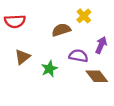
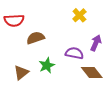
brown semicircle: (61, 30) -> (36, 38), moved
brown triangle: (22, 57) -> (21, 73), moved

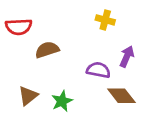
yellow cross: (79, 15) -> (105, 20), turned -32
green star: (47, 65) -> (62, 101), moved

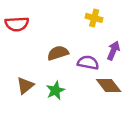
brown semicircle: (47, 50) -> (58, 53), moved

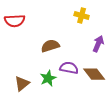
purple semicircle: (88, 63) -> (69, 68), moved
brown triangle: (25, 86) -> (22, 83), moved

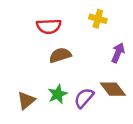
red semicircle: (15, 21) -> (49, 26), moved
purple semicircle: (69, 68) -> (84, 98), moved, turned -60

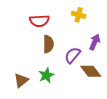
brown semicircle: (60, 55) -> (48, 44), turned 108
purple semicircle: (84, 98) -> (73, 55), moved

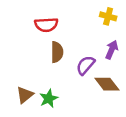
yellow cross: (79, 15) -> (108, 16), moved
green star: (46, 75) -> (49, 98), moved

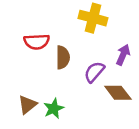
yellow cross: (108, 16) -> (93, 18), moved, size x1.5
red semicircle: (46, 25) -> (37, 42), moved

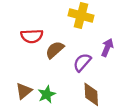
brown semicircle: (63, 57) -> (55, 50), turned -132
brown diamond: (118, 93) -> (91, 94), moved, turned 35

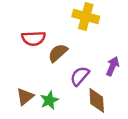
purple arrow: (107, 48) -> (112, 66), moved
purple semicircle: (82, 62) -> (80, 76), moved

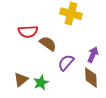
brown semicircle: (58, 53) -> (48, 44), turned 78
brown diamond: (97, 100) -> (91, 78), moved

